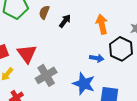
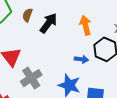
black arrow: (65, 21) -> (48, 23), size x1.5

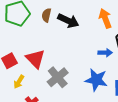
black arrow: (48, 23) -> (68, 21), turned 85

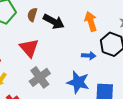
red triangle: (35, 59) -> (29, 48), moved

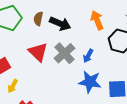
blue arrow: (89, 56) -> (88, 56), moved, turned 120
gray cross: (40, 77) -> (65, 53), moved

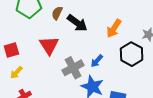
orange arrow: (97, 20) -> (114, 28), turned -138
gray cross: (65, 53) -> (73, 68), moved

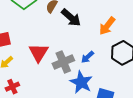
red triangle: (49, 45) -> (39, 53), moved

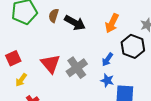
blue arrow: (88, 57) -> (107, 59), moved
blue star: (81, 82) -> (107, 80), moved, size x0.6

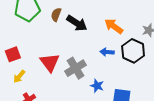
orange arrow: (112, 23) -> (114, 26), turned 96
blue arrow: (107, 59) -> (107, 52), moved, turned 56
blue star: (107, 80) -> (97, 86), moved

